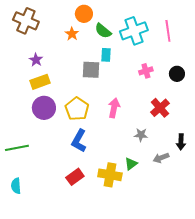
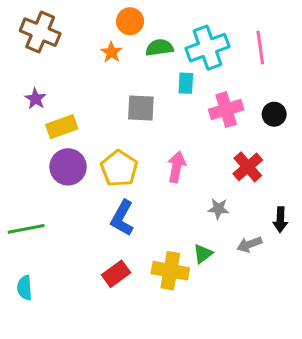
green semicircle: (103, 31) -> (159, 48), turned 132
cyan rectangle: (106, 55) -> (186, 83), moved
purple star: (36, 60) -> (35, 99), moved
pink cross: (146, 71) -> (226, 110), size x1.5

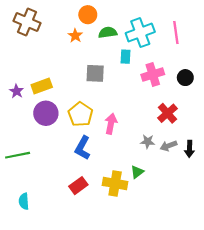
purple star: (35, 99) -> (17, 91), moved
pink arrow: (177, 167) -> (111, 124), moved
gray arrow: (249, 244) -> (169, 146), moved
cyan semicircle: (25, 288) -> (24, 201), moved

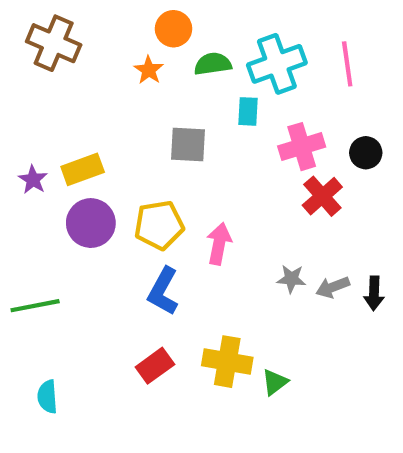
red cross: (167, 113) -> (322, 196), moved
yellow pentagon: (80, 114) -> (159, 225), turned 30
green triangle: (137, 172) -> (275, 382), moved

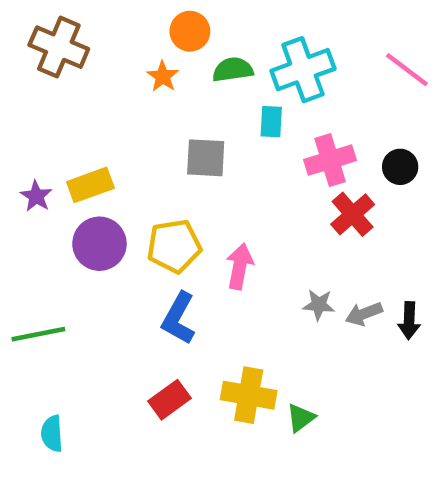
pink line: (347, 64) -> (407, 70), moved, turned -45

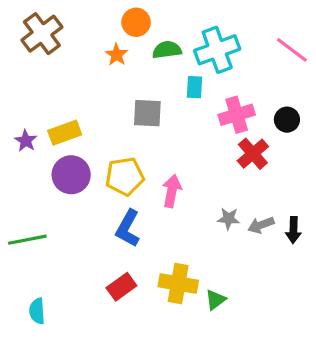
brown cross: (59, 47) -> (42, 34), turned 30

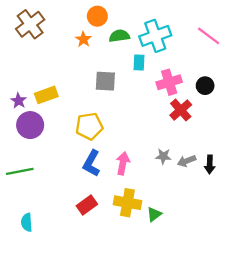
purple circle: (71, 175) -> (30, 125), moved
pink arrow: (172, 191) -> (123, 163), moved

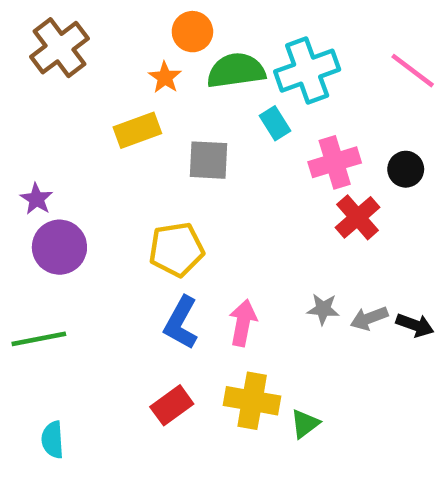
green semicircle: (119, 36) -> (236, 71), size x1.4
cyan rectangle: (139, 62) -> (275, 123), turned -35
yellow rectangle: (46, 95) -> (137, 130), moved
black arrow: (210, 164) -> (415, 325), turned -72

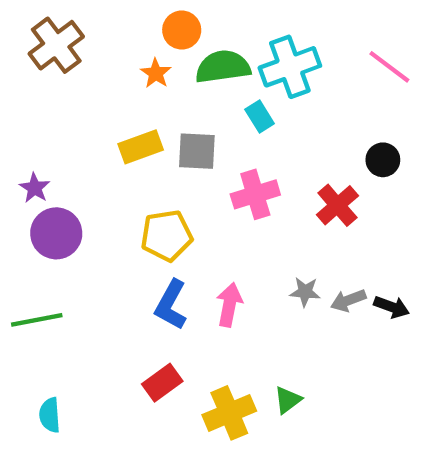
yellow rectangle: (137, 130) -> (141, 147), moved
pink cross: (335, 162) -> (255, 194), moved
yellow cross: (252, 401) -> (229, 413), moved, turned -33

